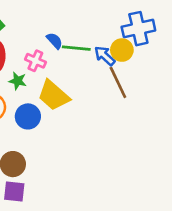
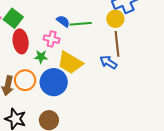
blue arrow: (105, 56) -> (108, 62), moved
brown line: (118, 82) -> (117, 44), turned 30
blue circle: (28, 116) -> (54, 82), size x1.4

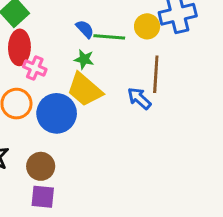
yellow circle: (115, 19) -> (147, 26), moved
pink cross: (52, 39) -> (35, 68), moved
green star: (41, 57) -> (84, 59), moved

